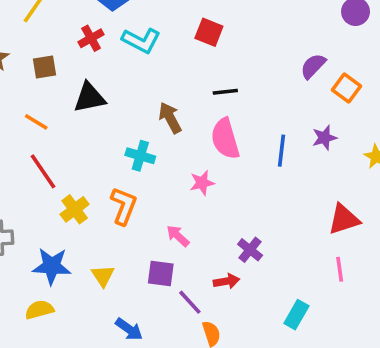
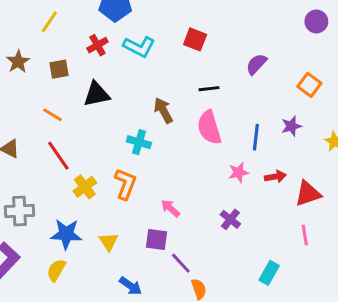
purple semicircle: (313, 66) -> (256, 64), moved
pink star: (202, 183) -> (239, 173), moved
red arrow: (227, 281) -> (275, 177), moved
yellow semicircle: (39, 310) -> (56, 270), turned -45

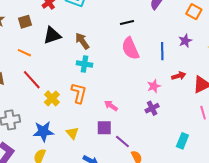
brown arrow: (163, 110) -> (82, 41), moved
pink star: (239, 173) -> (154, 86), moved
purple cross: (230, 219) -> (152, 108), turned 32

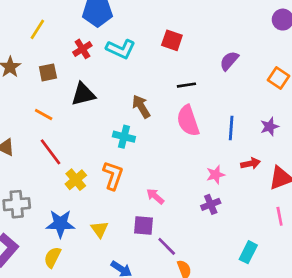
brown arrow: (82, 41) -> (141, 106), moved
purple star: (185, 41) -> (270, 127), moved

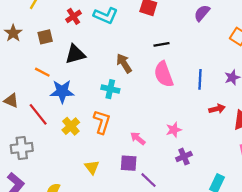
purple semicircle: (229, 61) -> (202, 13), moved
red line: (50, 152) -> (38, 114), moved
pink star: (216, 175) -> (174, 130), moved
purple cross: (211, 204) -> (184, 157), moved
blue star: (60, 224) -> (62, 91), moved

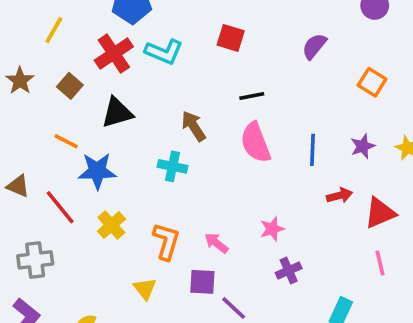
red cross: (73, 16) -> (114, 54), size x1.5
brown square: (45, 37) -> (70, 86), turned -35
orange L-shape: (102, 122) -> (166, 241), moved

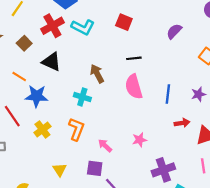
black triangle: (117, 113) -> (51, 62), turned 36
orange L-shape: (166, 241) -> (76, 129), moved
purple cross: (289, 271) -> (163, 170), moved, size x1.5

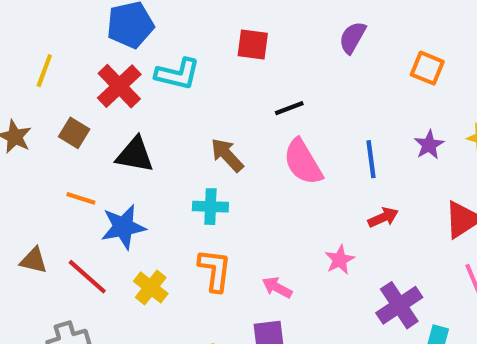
red arrow: (182, 123) -> (383, 217), moved

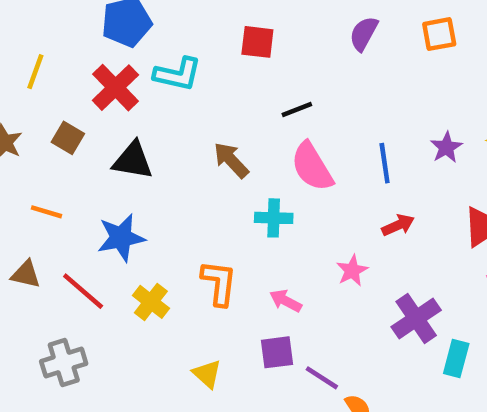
orange square: (427, 68) -> (439, 34), moved, turned -32
orange line: (81, 198) -> (46, 212), moved
cyan cross: (210, 207) -> (274, 218), moved

